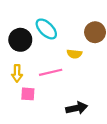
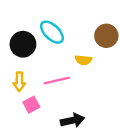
pink square: (28, 94) -> (31, 105), turned -32
black arrow: (77, 108) -> (72, 120), moved

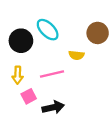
black arrow: (72, 120) -> (53, 107), moved

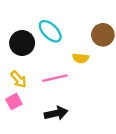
yellow arrow: (18, 75) -> (19, 79), turned -42
pink square: (29, 96) -> (14, 102), moved

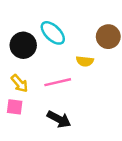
pink square: (14, 102) -> (15, 107), turned 35
black arrow: (56, 113) -> (59, 119), turned 40

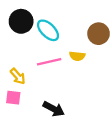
black circle: (23, 45) -> (21, 21), moved
pink line: (58, 82) -> (49, 62), moved

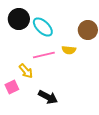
yellow arrow: (18, 76) -> (26, 71), moved
pink square: (13, 98) -> (12, 87), turned -32

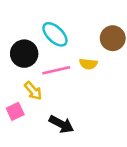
black circle: (19, 19) -> (24, 54), moved

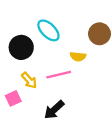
pink line: (56, 70) -> (59, 75), moved
black arrow: (61, 124) -> (54, 110), turned 110

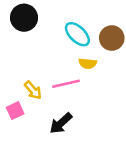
cyan ellipse: (48, 30) -> (77, 34), moved
black circle: (21, 47) -> (24, 18), moved

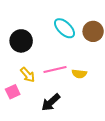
black circle: (24, 18) -> (21, 41), moved
yellow semicircle: (88, 63) -> (79, 74), moved

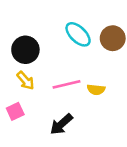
yellow arrow: (27, 75) -> (25, 81), moved

